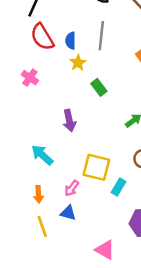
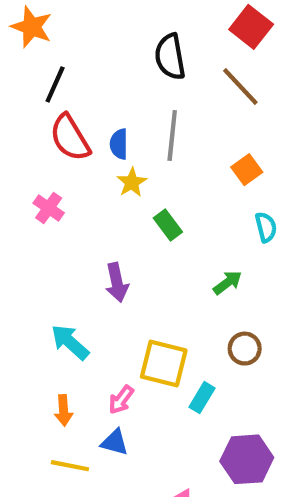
yellow line: (42, 226) -> (70, 466), turned -60

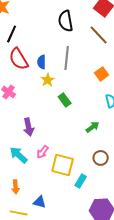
purple arrow: (117, 283) -> (29, 127), moved
pink arrow: (121, 400) -> (43, 152), moved

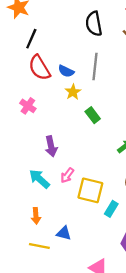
blue semicircle: (42, 62) -> (66, 71), turned -64

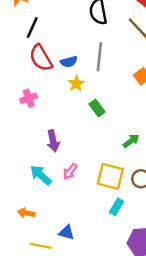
blue semicircle: (66, 71) -> (69, 62), turned -42
pink cross: (28, 106) -> (29, 98), turned 35
yellow square: (90, 190) -> (110, 176), moved
orange arrow: (36, 216) -> (26, 213), moved, turned 105

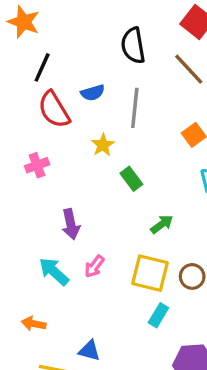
blue semicircle: (69, 62) -> (93, 93), moved
green arrow: (131, 141) -> (162, 224), moved

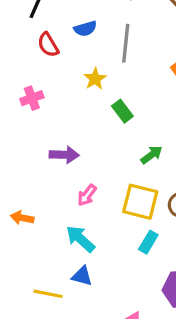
red semicircle: (54, 110) -> (48, 45), size x0.7
purple arrow: (71, 224) -> (64, 155), turned -76
cyan arrow: (54, 271) -> (80, 239), moved
orange arrow: (34, 324) -> (22, 218), moved

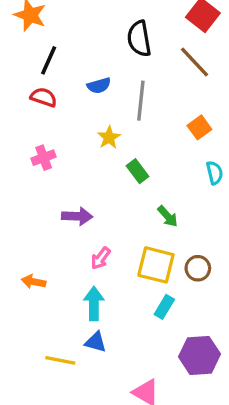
red semicircle: (48, 45) -> (44, 97), moved, turned 140
green arrow: (152, 155) -> (168, 216), turned 85
cyan arrow: (80, 239) -> (94, 303), turned 48

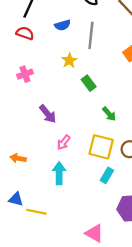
purple arrow: (77, 216) -> (48, 114), turned 48
blue triangle: (96, 342) -> (16, 199), moved

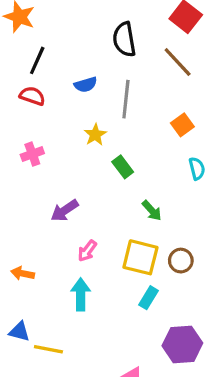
purple arrow: (48, 114) -> (65, 210), turned 96

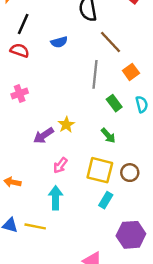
brown line: (178, 62) -> (111, 42), moved
gray line: (126, 99) -> (95, 74), moved
yellow star: (95, 135) -> (66, 125), moved
green rectangle: (123, 167) -> (114, 103), moved
yellow line: (48, 349) -> (35, 226), moved

